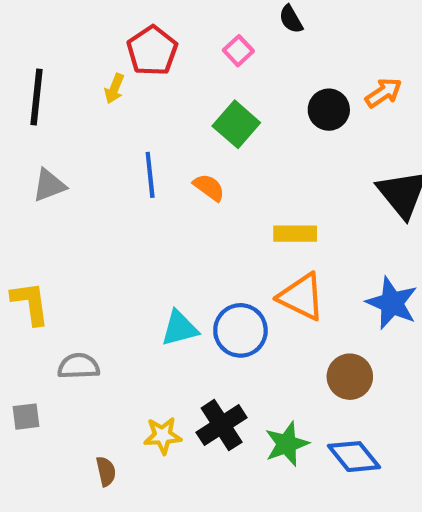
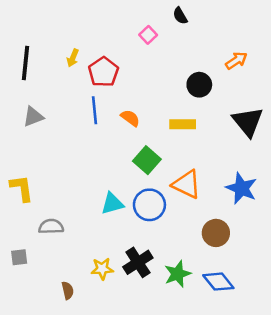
red pentagon: (152, 51) -> (103, 72), moved
black circle: (329, 110) -> (199, 85), moved
green square: (236, 124) -> (147, 160), moved
yellow rectangle: (295, 234) -> (183, 124), moved

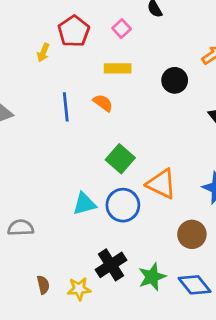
red pentagon: (103, 72) -> (74, 31), moved
orange semicircle: (130, 118) -> (103, 103), moved
yellow rectangle: (183, 124) -> (118, 68), moved
yellow star: (102, 269) -> (79, 289), moved
brown semicircle: (68, 290) -> (43, 285), moved

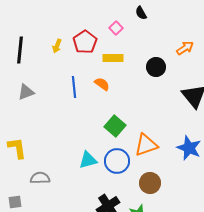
red pentagon: (74, 31) -> (85, 42), moved
orange triangle: (161, 184) -> (146, 145), turned -45
brown circle: (192, 234) -> (150, 183), moved

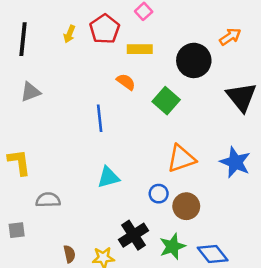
black circle: (156, 67) -> (194, 60), size x1.4
blue line: (74, 87) -> (100, 118), moved
green square: (115, 126) -> (166, 101), moved
blue circle: (117, 161) -> (159, 194), moved, size x0.6

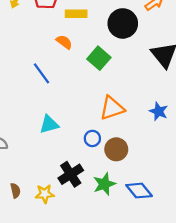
blue line: (100, 118) -> (41, 73), turned -30
blue star: (235, 162) -> (159, 111), size x0.7

